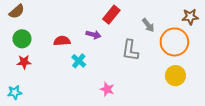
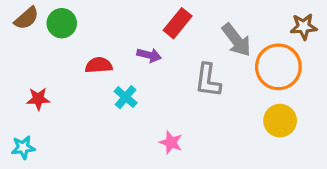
gray arrow: (148, 25) -> (236, 40), size x1.5
green circle: (22, 39) -> (62, 23), moved

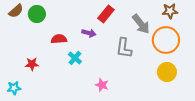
brown star: (304, 27) -> (170, 11), moved
red star: (38, 99) -> (32, 64), moved

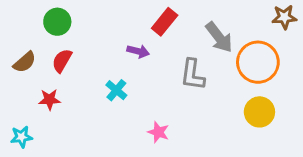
brown semicircle: (16, 11) -> (25, 62), moved
brown star: (170, 11) -> (284, 17), moved
red semicircle: (59, 39) -> (62, 61), moved, turned -56

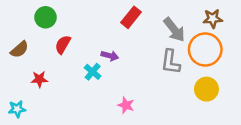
brown star: (284, 17) -> (213, 19), moved
purple arrow: (138, 51) -> (110, 56), moved
red semicircle: (62, 61) -> (63, 45), moved
gray L-shape: (193, 75) -> (171, 62), moved

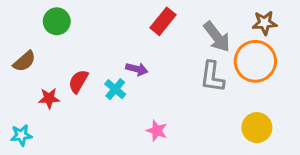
red semicircle: (63, 45) -> (78, 81), moved
yellow circle: (206, 89) -> (257, 128), moved

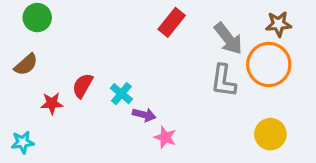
green circle: (57, 21) -> (37, 18), moved
purple arrow: (137, 69) -> (144, 115), moved

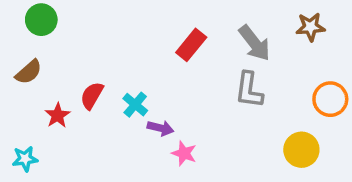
red rectangle: (172, 22) -> (191, 45), moved
orange circle: (269, 64) -> (330, 99), moved, size x0.7
red star: (52, 103) -> (58, 115), turned -30

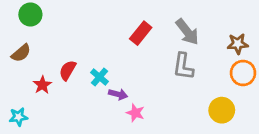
brown star: (310, 27) -> (238, 44), moved

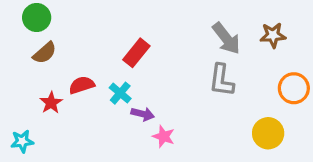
red rectangle: (141, 33) -> (136, 53), moved
brown star: (238, 44) -> (273, 35), moved
brown semicircle: (21, 53) -> (45, 53), moved
red semicircle: (68, 70) -> (82, 85), turned 42

